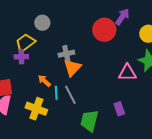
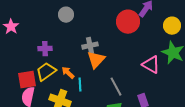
yellow trapezoid: (25, 43) -> (46, 72), moved
pink triangle: (127, 73) -> (151, 65), turned 30
gray line: (70, 95) -> (116, 87), moved

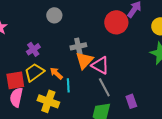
purple cross: (45, 49) -> (33, 49), turned -32
pink triangle: (151, 65) -> (100, 65), moved

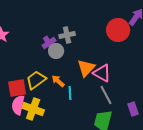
gray circle: (54, 15) -> (56, 51), moved
gray cross: (78, 46) -> (67, 35), moved
purple cross: (33, 49) -> (49, 43), moved
yellow cross: (48, 101) -> (33, 109), moved

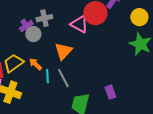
pink triangle: (102, 73) -> (79, 24), moved
gray line: (106, 95) -> (63, 78), moved

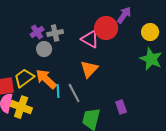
purple cross: (26, 26) -> (37, 32), moved
orange triangle: (63, 51) -> (89, 69), moved
orange arrow: (35, 64) -> (46, 79), size x1.6

